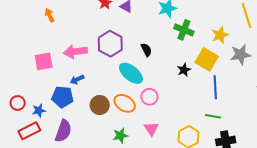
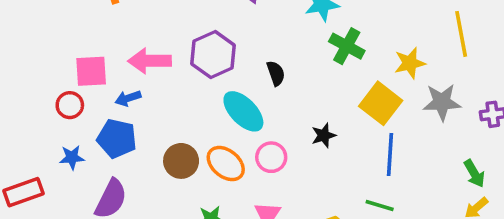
black star: (184, 70) -> (324, 135), moved
blue arrow: (77, 80) -> (128, 98), moved
red circle: (18, 103) -> (70, 105), moved
red rectangle: (29, 131) -> (24, 192), moved

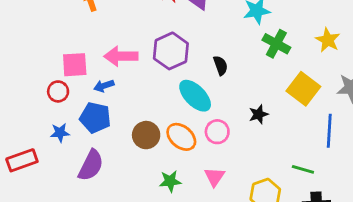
yellow star: (410, 63) -> (328, 40), moved, turned -30
blue line: (390, 154) -> (329, 131), moved

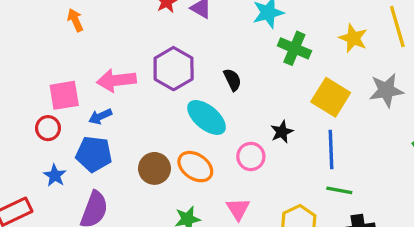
blue line: (329, 131) -> (331, 150), moved
pink circle: (217, 132) -> (251, 156), moved
blue star: (60, 133) -> (55, 175), turned -30

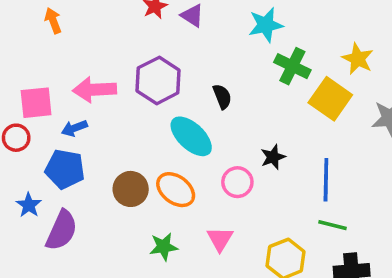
yellow square: (331, 97) -> (330, 99), moved
blue star: (55, 175) -> (29, 205), moved

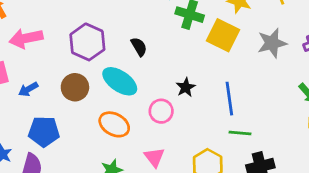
pink arrow: (94, 90) -> (26, 38), moved
blue pentagon: (65, 169) -> (44, 132), moved
brown circle: (131, 189) -> (75, 87), moved

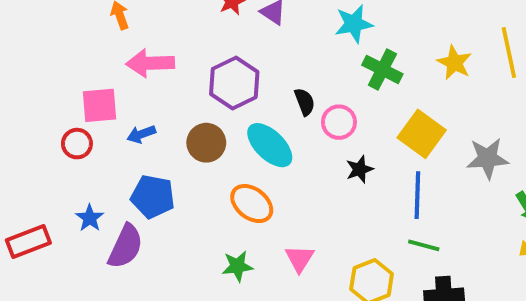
yellow square: (223, 35) -> (422, 134), moved
gray star: (272, 43) -> (488, 158), moved
pink circle: (161, 111) -> (339, 122), moved

